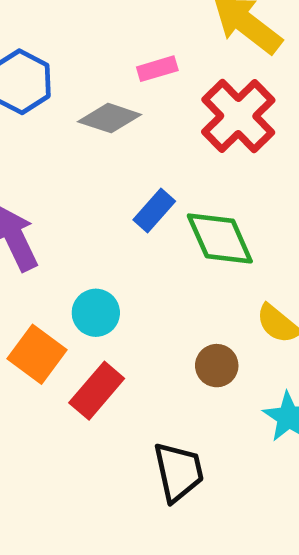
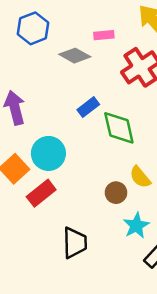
cyan circle: (96, 313) -> (48, 153), size x1.4
brown circle: (217, 366) -> (116, 193), moved

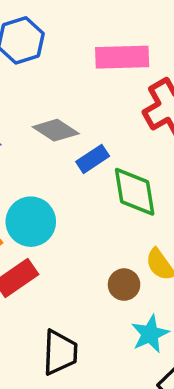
pink rectangle: (104, 35) -> (122, 57), size x1.8
gray diamond: (75, 56) -> (56, 130), moved

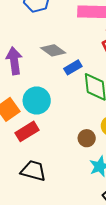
black trapezoid: (60, 352) -> (33, 171), moved, turned -80

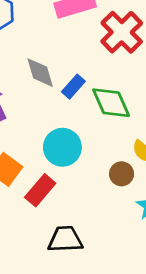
gray diamond: (53, 50) -> (40, 73), turned 55
cyan circle: (37, 100) -> (62, 147), moved

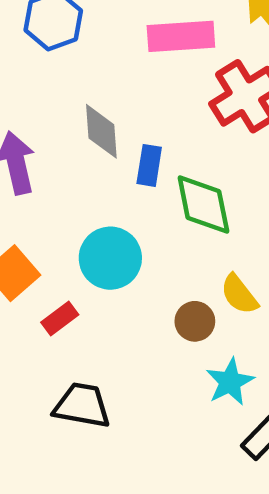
blue rectangle: (73, 87) -> (149, 165), turned -45
red rectangle: (40, 190) -> (60, 319), size x0.7

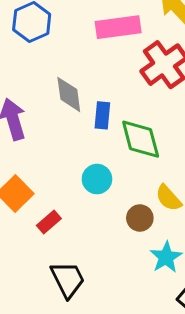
cyan circle: (110, 258) -> (97, 179), moved, size x0.7
black trapezoid: (82, 405) -> (68, 279), turned 57

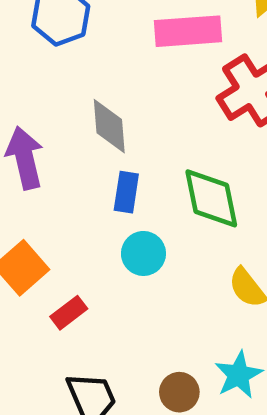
blue rectangle: (102, 115) -> (126, 192), moved
brown circle: (140, 218) -> (179, 392), moved

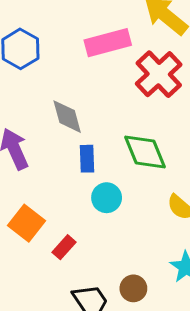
brown circle: (179, 392) -> (133, 288), moved

